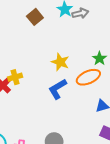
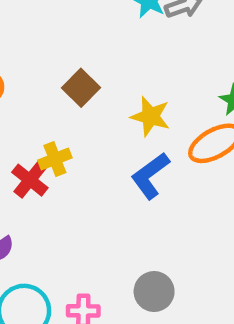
brown square: (35, 17) -> (81, 88), moved

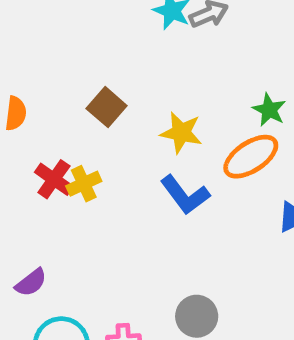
blue L-shape: (150, 176) -> (185, 195), turned -87
red cross: (30, 180) -> (54, 179), moved

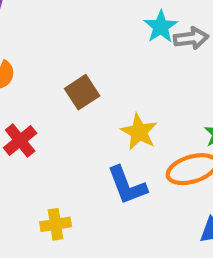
yellow cross: (84, 184) -> (56, 224), moved

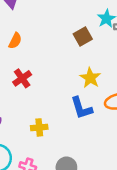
brown square: (82, 92) -> (83, 36), moved

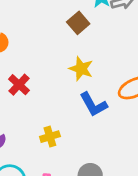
yellow star: (90, 78) -> (81, 69), moved

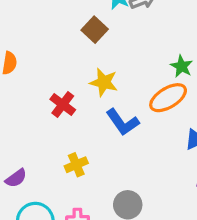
red cross: (19, 85) -> (63, 104), moved

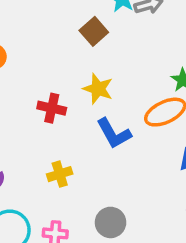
red cross: (63, 104) -> (52, 108), turned -30

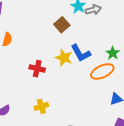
blue L-shape: (114, 133) -> (81, 53), moved

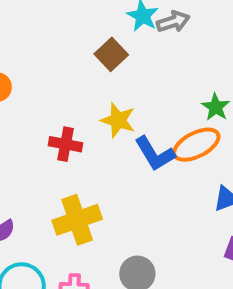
blue L-shape: (81, 53) -> (155, 154), moved
yellow cross: (41, 106) -> (77, 220), size x1.6

